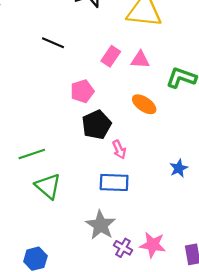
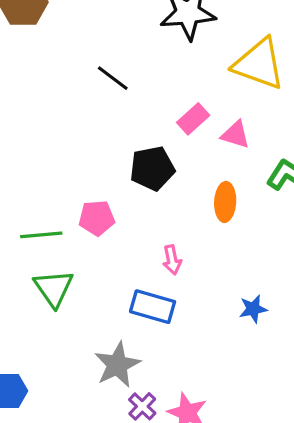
pink pentagon: (82, 91) -> (97, 218), moved
orange ellipse: (144, 104) -> (225, 202), turned 45
black pentagon: (96, 125) -> (152, 168), moved

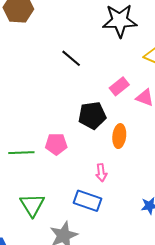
orange ellipse: (225, 202) -> (119, 136), moved
green triangle: (54, 288) -> (32, 205), moved

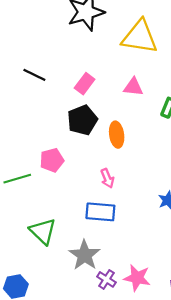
black line: (71, 58) -> (34, 75), moved
pink rectangle: (119, 86) -> (85, 84), moved

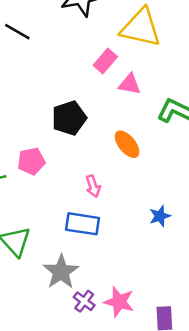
black line: (34, 75) -> (17, 32), moved
pink rectangle: (85, 84) -> (105, 61), moved
orange ellipse: (117, 135) -> (127, 144), moved, turned -35

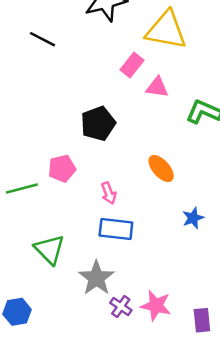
orange ellipse: (127, 144) -> (161, 168), moved
pink arrow: (93, 186) -> (109, 193), moved

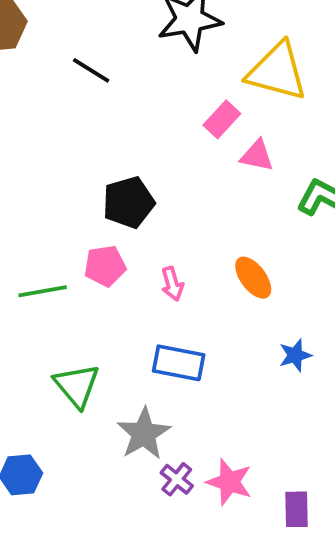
black pentagon: (98, 124) -> (129, 202), moved
pink arrow: (109, 193) -> (172, 284), moved

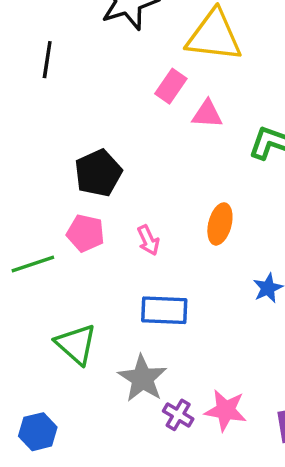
black line: (91, 70) -> (47, 60), turned 75
pink pentagon: (105, 266) -> (86, 233), turned 30
orange ellipse: (253, 278) -> (220, 224), turned 60

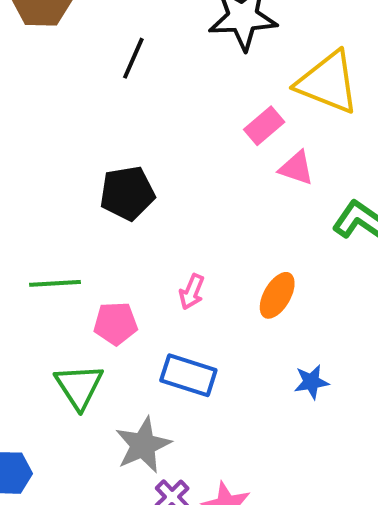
black pentagon: (98, 173) -> (127, 193), moved
pink pentagon: (86, 233) -> (116, 323), moved, turned -30
pink arrow: (148, 240) -> (192, 292), turned 32

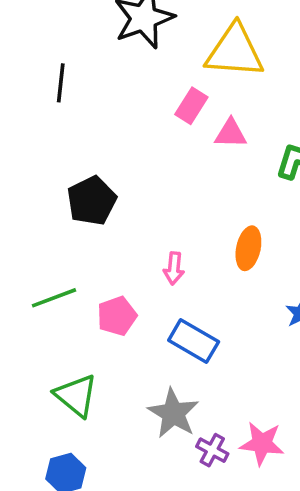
blue rectangle: (188, 375) -> (194, 341), turned 30
green triangle: (79, 386) -> (76, 395), moved

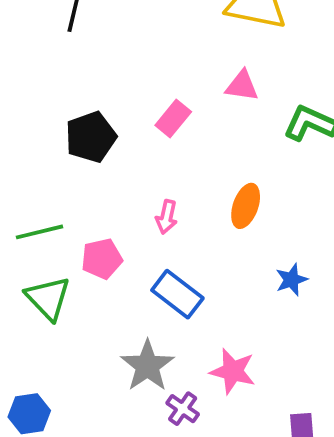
pink rectangle: (191, 106) -> (173, 119), moved
green triangle: (76, 395) -> (48, 298), moved
pink star: (262, 443) -> (233, 371), moved

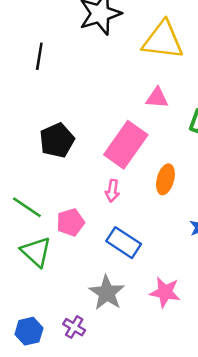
pink rectangle: (173, 119) -> (126, 145), moved, size x1.8
green line: (40, 232) -> (27, 207), turned 52
purple cross: (183, 409) -> (74, 327), moved

